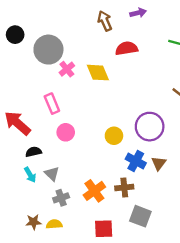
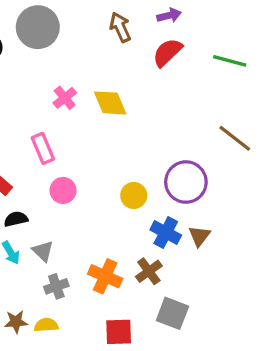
red semicircle: (127, 48) -> (167, 52), moved, turned -35
gray circle: (48, 50) -> (38, 27), moved
brown cross: (124, 187) -> (149, 271), turned -30
orange cross: (94, 191) -> (105, 276), turned -30

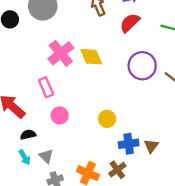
pink cross: (65, 98) -> (61, 53), size x1.6
purple circle: (186, 182) -> (142, 66), moved
blue cross: (166, 233) -> (129, 144), turned -36

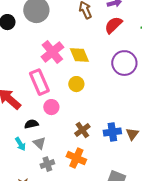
pink rectangle: (46, 87) -> (39, 82), size x1.4
yellow circle: (107, 119) -> (76, 84), moved
black semicircle: (28, 135) -> (31, 124), moved
brown cross: (117, 170) -> (82, 130), moved

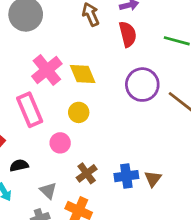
red semicircle: (113, 25) -> (128, 34), turned 120
pink circle: (51, 107) -> (60, 143), moved
gray triangle: (39, 143) -> (48, 191), moved

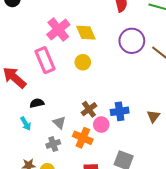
pink circle: (60, 143) -> (101, 125), moved
brown triangle: (153, 179) -> (153, 116), moved

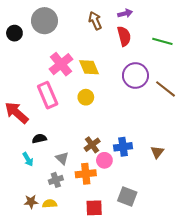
orange cross: (83, 138) -> (86, 174), turned -30

